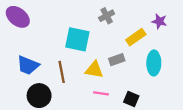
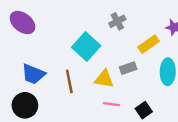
cyan square: (77, 39) -> (86, 47), turned 30
black circle: (39, 96) -> (25, 105), moved
black square: (131, 99) -> (144, 110), turned 32

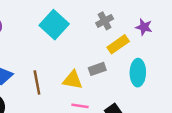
gray cross: (117, 21) -> (105, 21), moved
cyan square: (86, 47) -> (54, 25), moved

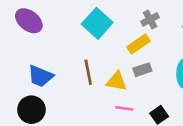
yellow rectangle: (118, 44) -> (138, 44), moved
brown line: (37, 82) -> (88, 72), moved

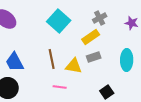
blue trapezoid: (41, 76) -> (15, 62), turned 40
pink line: (124, 108) -> (60, 87), moved

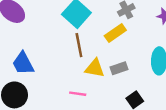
gray rectangle: (94, 57) -> (119, 68), moved
brown line: (52, 59) -> (79, 45), moved

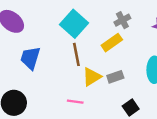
blue trapezoid: (23, 63) -> (30, 58), moved, turned 45
yellow triangle: (95, 68) -> (92, 77), turned -42

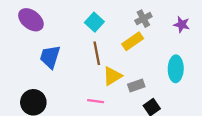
cyan square: (74, 24) -> (94, 22), size x0.7
gray rectangle: (115, 77) -> (136, 86), moved

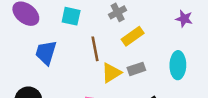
gray cross: (143, 19) -> (118, 12), moved
cyan square: (94, 22) -> (71, 16), moved, turned -30
gray rectangle: (136, 86) -> (136, 69), moved

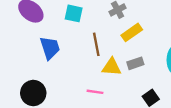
blue trapezoid: (46, 53) -> (50, 48), turned 145
yellow triangle: (111, 73) -> (112, 67), turned 36

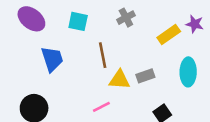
yellow rectangle: (132, 32) -> (169, 34), moved
pink line: (95, 92) -> (101, 107), turned -35

